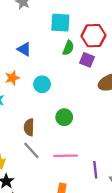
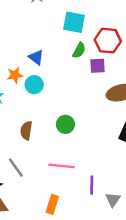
blue triangle: (24, 49) -> (36, 57), moved
purple square: (87, 60) -> (98, 66), turned -32
cyan circle: (42, 84) -> (34, 85), moved
gray line: (31, 150) -> (16, 168), moved

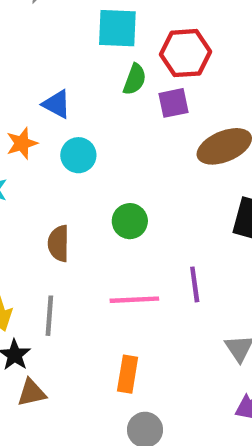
cyan circle: (34, 85) -> (78, 155), moved
gray line: (16, 168) -> (49, 316), turned 48
purple line: (92, 185) -> (195, 284), moved

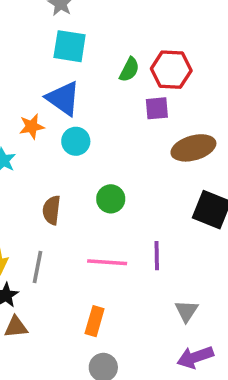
cyan square: (117, 28) -> (70, 46), moved
green semicircle: (135, 79) -> (129, 70), moved
blue triangle: (57, 104) -> (63, 98), size x1.5

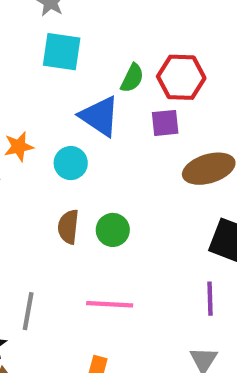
blue triangle: (63, 98) -> (100, 116), moved
brown semicircle: (52, 210) -> (68, 227), moved
purple line: (157, 256) -> (210, 299), moved

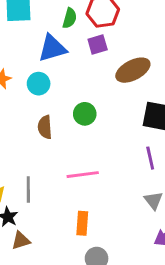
blue triangle: (100, 116) -> (52, 48), turned -40
green circle: (113, 230) -> (85, 114), moved

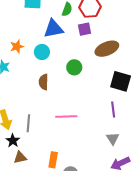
green circle: (85, 114) -> (74, 67), moved
orange rectangle: (82, 223) -> (53, 160), moved

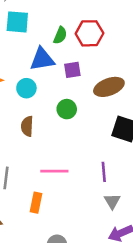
purple square: (84, 29) -> (72, 70), moved
purple line: (113, 110) -> (104, 172), moved
orange rectangle: (53, 160) -> (36, 203), moved

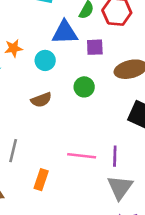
brown semicircle: (27, 126) -> (41, 100), turned -120
pink line: (54, 171) -> (82, 156), moved
gray triangle: (112, 201) -> (120, 187), size x1.5

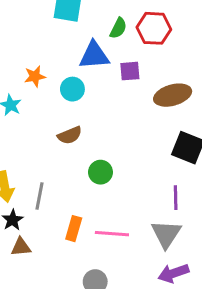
green circle: (84, 87) -> (100, 172), moved
pink line: (82, 156) -> (112, 234), moved
purple line: (115, 156) -> (176, 198), moved

